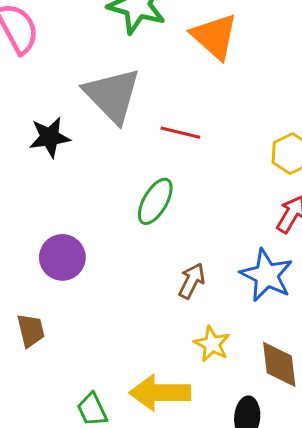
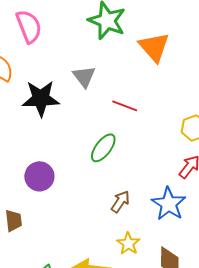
gray triangle: (112, 95) -> (84, 77), size x0.6
black star: (50, 137) -> (41, 99), size x1.4

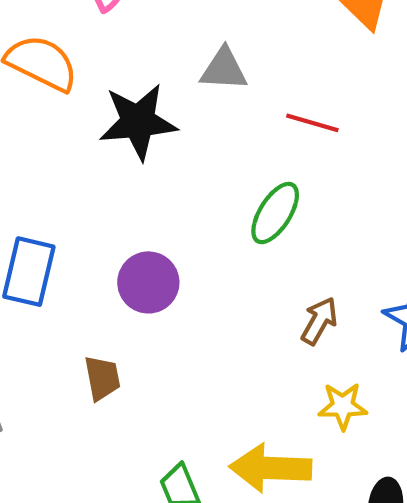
gray triangle: (84, 77) -> (224, 69), turned -45
yellow star: (128, 244) -> (343, 406), turned -30

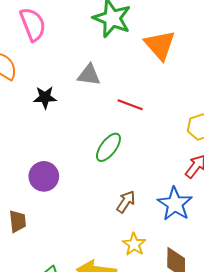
black star: (138, 122) -> (45, 97), size x0.6
yellow star: (343, 406) -> (134, 244), turned 30

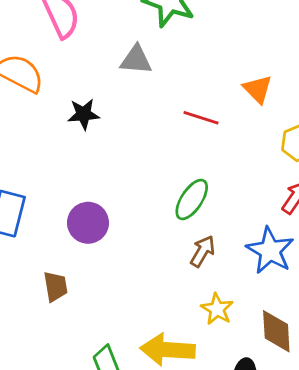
orange triangle: (160, 45) -> (258, 89), moved, size x0.7
gray triangle: (89, 75) -> (136, 60), moved
green ellipse: (108, 147) -> (192, 199), moved

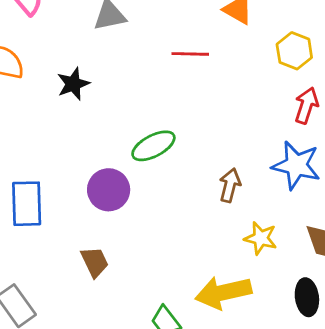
green ellipse: (192, 199) -> (153, 146), moved, turned 45

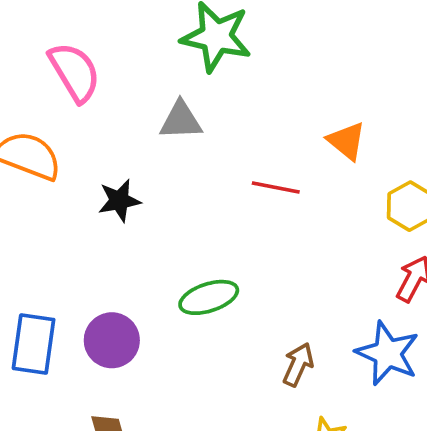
purple circle: (109, 190) -> (112, 340), moved

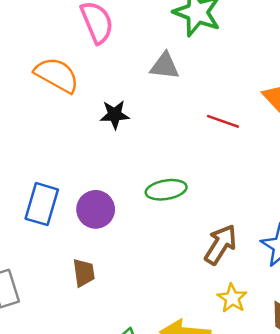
brown arrow: (298, 365) -> (221, 245), size x1.4

